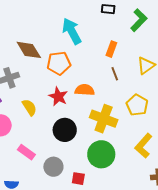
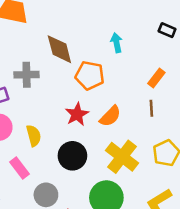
cyan arrow: (72, 31) -> (116, 43), size x0.6
orange semicircle: (85, 90) -> (110, 116), turned 114
yellow semicircle: (29, 107) -> (34, 136), moved

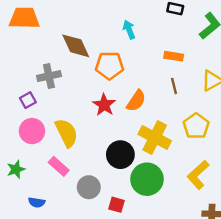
orange rectangle: (156, 78) -> (174, 56), turned 72
yellow semicircle: (34, 136) -> (67, 133), size x1.4
black circle: (72, 156) -> (120, 155), moved

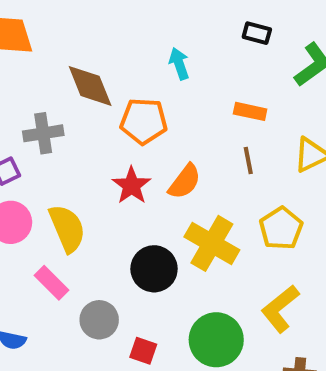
green circle: (147, 179) -> (216, 340), moved

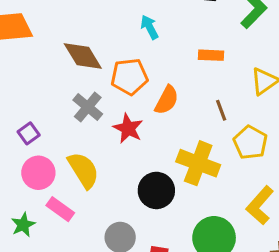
gray cross: (43, 133) -> (88, 107), moved, turned -32
brown line: (248, 160) -> (221, 110), moved
orange semicircle: (185, 182) -> (167, 100), moved
pink rectangle: (51, 283) -> (60, 209), moved

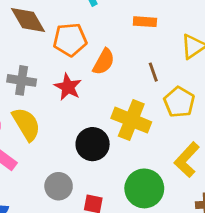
gray cross: (88, 107) -> (22, 80), moved, turned -32

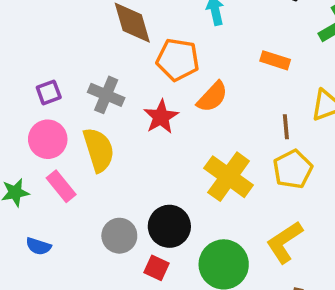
brown line: (153, 72) -> (286, 127), moved
black circle: (93, 144) -> (169, 226), moved

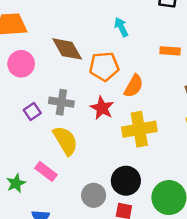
purple square: (49, 92) -> (32, 111), moved
pink circle: (48, 139) -> (21, 64), moved
yellow cross: (229, 177) -> (139, 129), moved, turned -32

